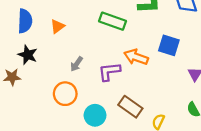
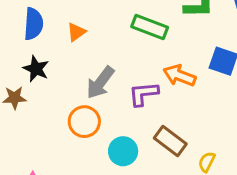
gray arrow: (77, 64) -> (100, 83), size x1.6

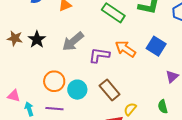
black star: (36, 69) -> (37, 39), moved
orange circle: (84, 122) -> (54, 81), moved

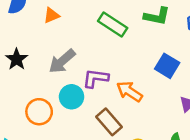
orange arrow: (125, 49) -> (129, 91), moved
cyan circle: (77, 90) -> (72, 97), moved

